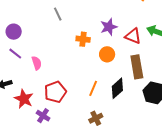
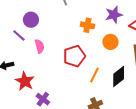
purple circle: (14, 32) -> (31, 20), moved
red pentagon: (55, 92) -> (74, 56), moved

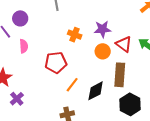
orange circle: (110, 42) -> (103, 51), moved

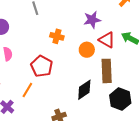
purple star: (103, 29) -> (92, 20), moved
red pentagon: (56, 62) -> (42, 66), turned -30
orange line: (72, 85) -> (27, 90), moved

